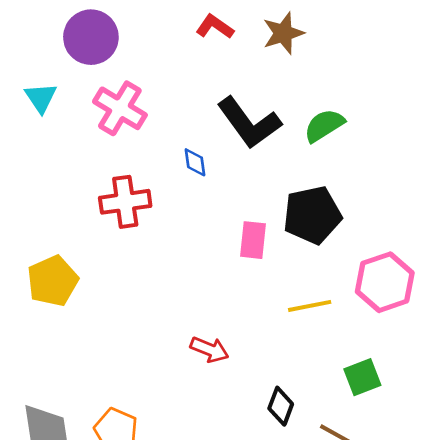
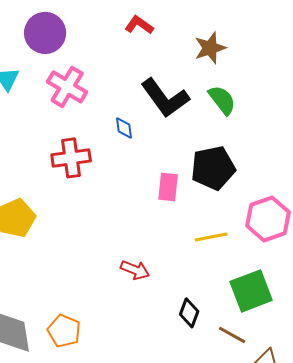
brown star: (283, 33) -> (210, 48), moved
green semicircle: (324, 125) -> (222, 100), turned 84
green square: (362, 377) -> (251, 291), size x1.5

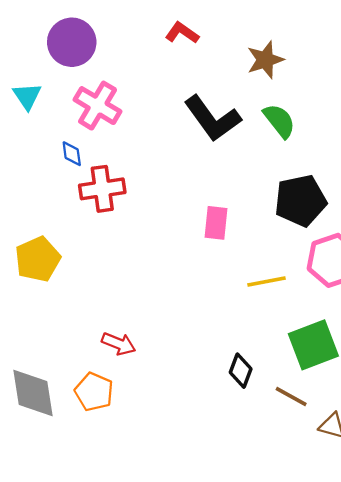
blue diamond: (124, 128) -> (72, 154), moved
black pentagon: (213, 168) -> (300, 201), moved
red arrow: (135, 270) -> (119, 344), moved

